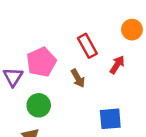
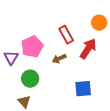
red arrow: (117, 65) -> (88, 49), size x1.5
brown arrow: (78, 78) -> (59, 59), turned 96

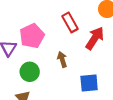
brown arrow: (59, 59) -> (62, 59), moved, turned 96

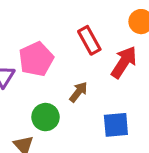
brown arrow: (62, 59) -> (78, 92), turned 56
green circle: (30, 72) -> (46, 117), moved

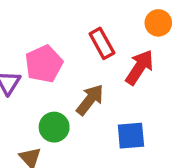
brown arrow: (78, 92) -> (90, 100), size x1.4

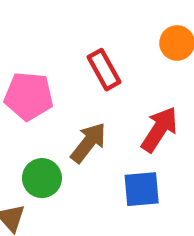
pink pentagon: (44, 64) -> (29, 96), turned 30
red arrow: (140, 67) -> (159, 129), moved

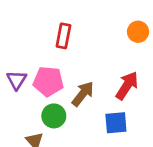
red rectangle: (104, 70) -> (63, 36), moved, turned 40
pink pentagon: (29, 96) -> (48, 81), moved

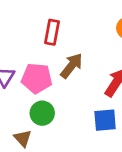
brown arrow: (83, 94) -> (72, 66), moved

